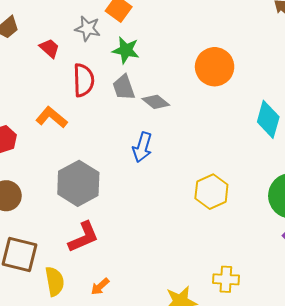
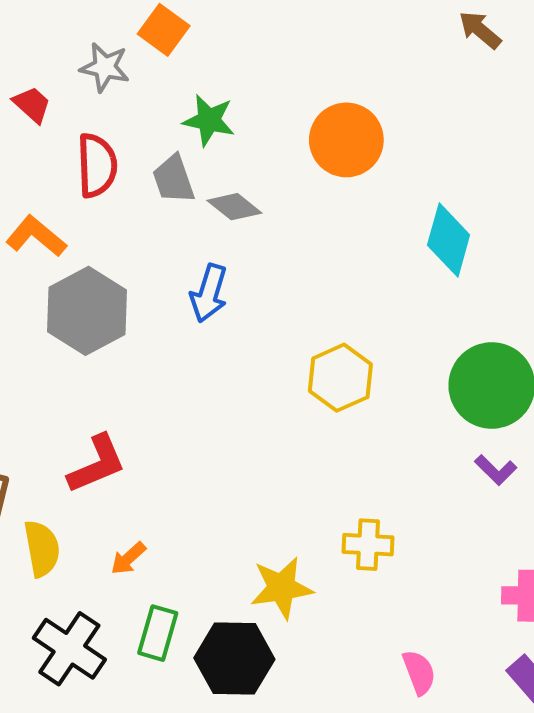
green star: (126, 50) -> (209, 120), moved
gray hexagon: (78, 183) -> (87, 311), moved

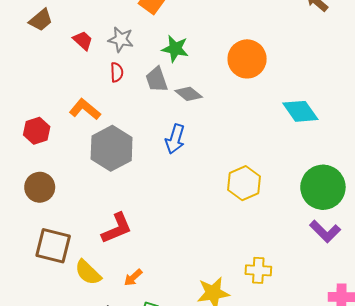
gray star: (105, 67) -> (121, 39), moved
red semicircle: (97, 165) -> (117, 72), size x0.6
cyan diamond: (449, 240) -> (300, 111), turned -51
purple L-shape: (496, 470) -> (325, 231), size x1.4
yellow semicircle: (42, 549) -> (88, 272), turned 144

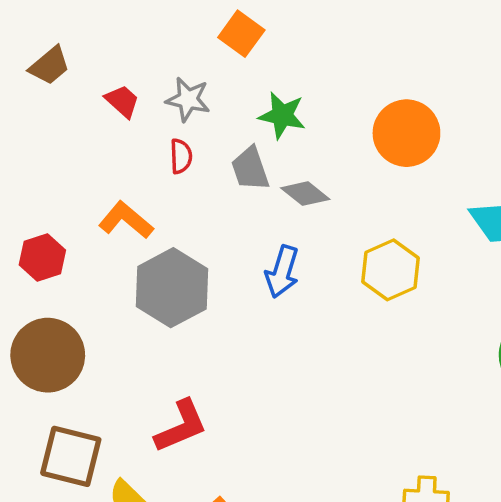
yellow hexagon: (244, 183) -> (391, 270), moved
brown circle: (40, 187) -> (48, 355), size x1.4

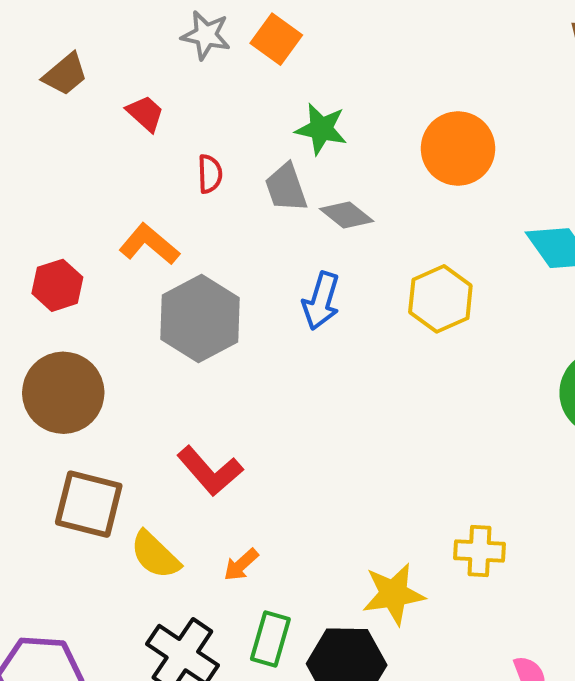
gray star: (188, 99) -> (206, 35), moved
red L-shape: (181, 426) -> (210, 471), turned 72

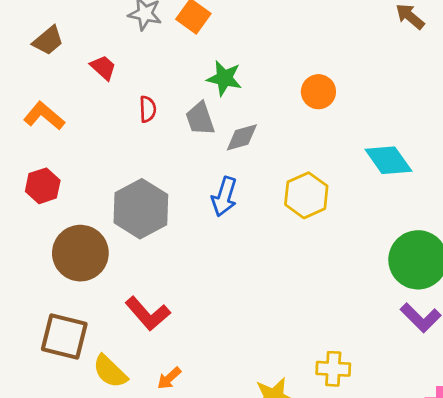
orange circle: (458, 148) -> (318, 92), size x0.7
gray diamond: (347, 215) -> (242, 137), turned -54
orange L-shape: (149, 244) -> (44, 116), moved
brown circle: (63, 393) -> (80, 253), moved

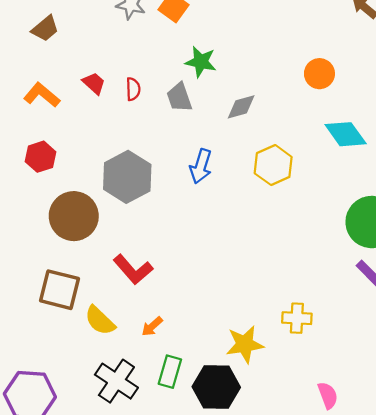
red trapezoid: (103, 67) -> (94, 83), moved
orange circle: (318, 92) -> (319, 74), moved
gray diamond: (242, 137) -> (241, 107), moved

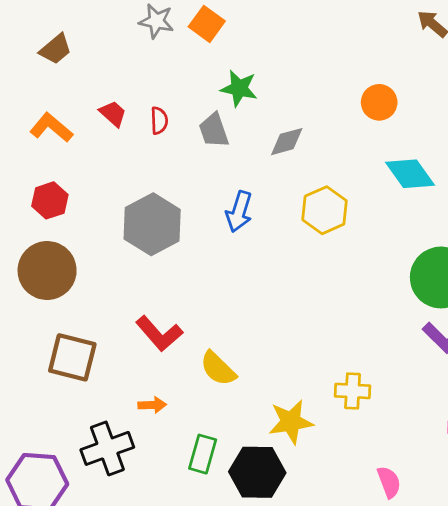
brown circle: (74, 216) -> (47, 270), moved
yellow semicircle: (100, 321) -> (218, 369), moved
orange arrow: (152, 326) -> (152, 405), moved, turned -140
black cross: (116, 381) -> (107, 448), moved, turned 36

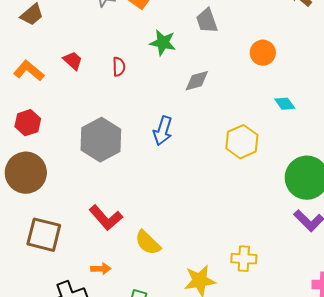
red semicircle: (159, 121) -> (119, 67), moved
gray trapezoid: (214, 130) -> (207, 21), moved
cyan diamond: (410, 174) -> (285, 104), size x0.6
yellow hexagon: (325, 210) -> (242, 142), moved

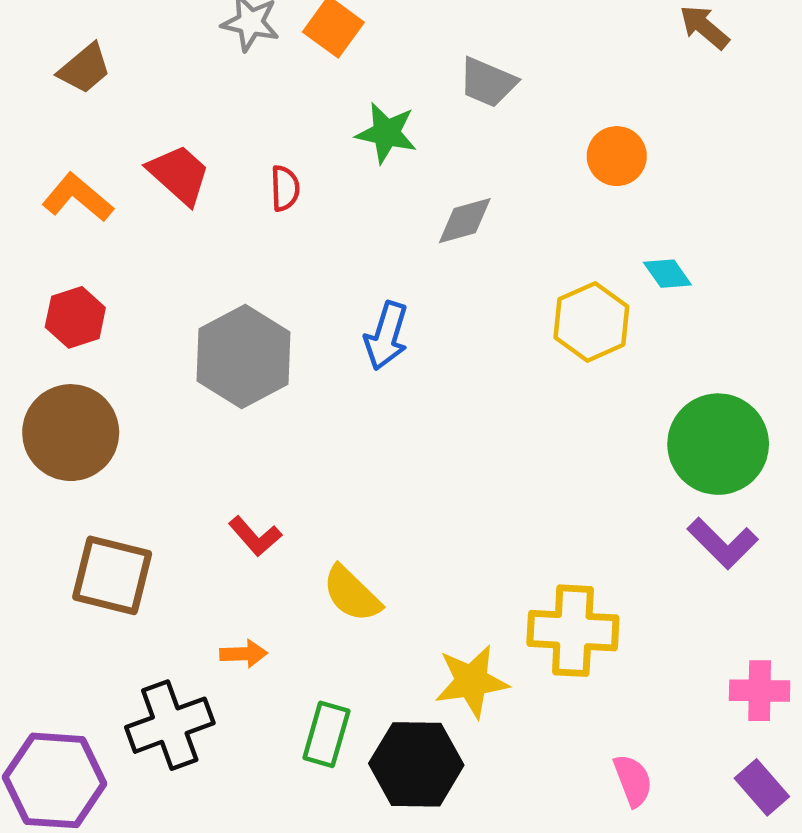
gray trapezoid: (207, 21) -> (488, 82), turned -48
red trapezoid: (73, 61) -> (179, 175), size x1.4
yellow hexagon: (242, 142) -> (591, 322), moved
red L-shape: (106, 218) -> (255, 536), size x0.7
yellow cross: (244, 259) -> (573, 631), size x1.5

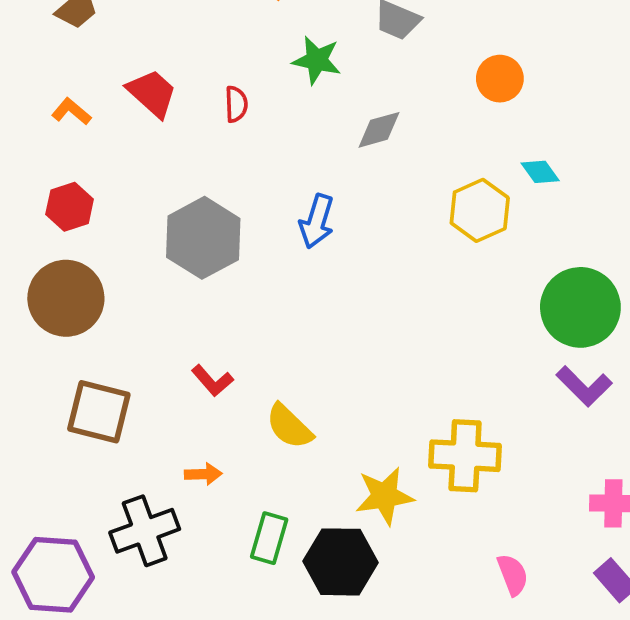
orange L-shape: (78, 198) -> (71, 111), size x0.7

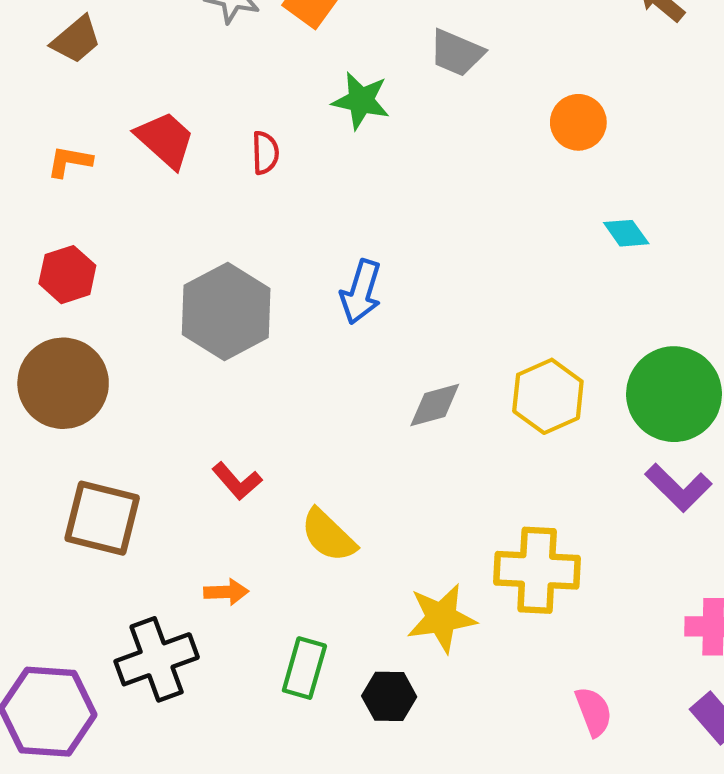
orange L-shape: (71, 111) -> (70, 161), turned -30
gray diamond: (379, 130) -> (435, 405), moved
yellow hexagon: (480, 210) -> (548, 396), moved
black hexagon: (341, 562) -> (389, 696), size x0.6

